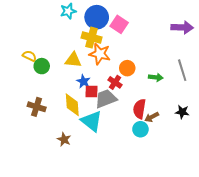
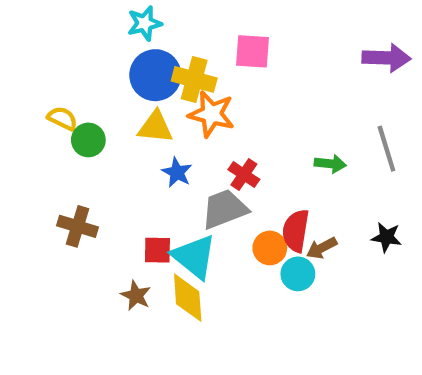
blue circle: (97, 17) -> (155, 75), moved
pink square: (119, 24) -> (253, 51), turned -30
orange circle: (127, 68) -> (270, 248), moved
red square: (92, 92) -> (157, 250), moved
yellow diamond: (72, 105) -> (188, 298), moved

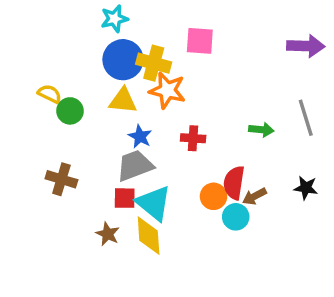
red cross: (244, 175) -> (193, 138), turned -30
gray trapezoid: (224, 209) -> (135, 166), moved

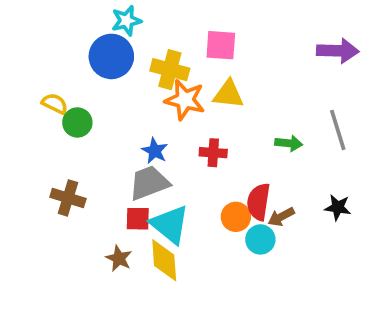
blue circle: (123, 60) -> (111, 56), moved
yellow triangle: (123, 101) -> (228, 94), moved

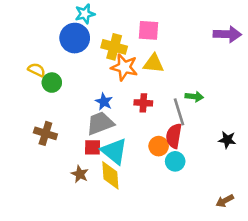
gray line: (338, 130) -> (179, 112), moved
brown arrow: (281, 217) -> (225, 201), moved

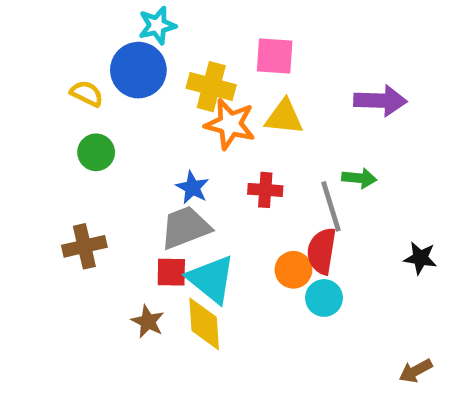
purple arrow: (227, 34) -> (380, 101), moved
yellow semicircle: (37, 70) -> (87, 94), moved
brown cross: (45, 133) -> (84, 246), turned -30

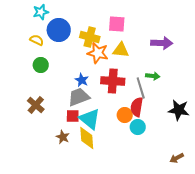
cyan star: (157, 25) -> (41, 12), moved
red cross: (265, 190) -> (113, 81), size x1.6
brown cross: (84, 246) -> (36, 105), turned -36
black star: (420, 258) -> (179, 110), size x1.5

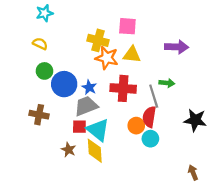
blue circle: (59, 30) -> (64, 84), moved
brown cross: (36, 105) -> (39, 115), turned -30
brown arrow: (177, 158) -> (193, 173), turned 96

